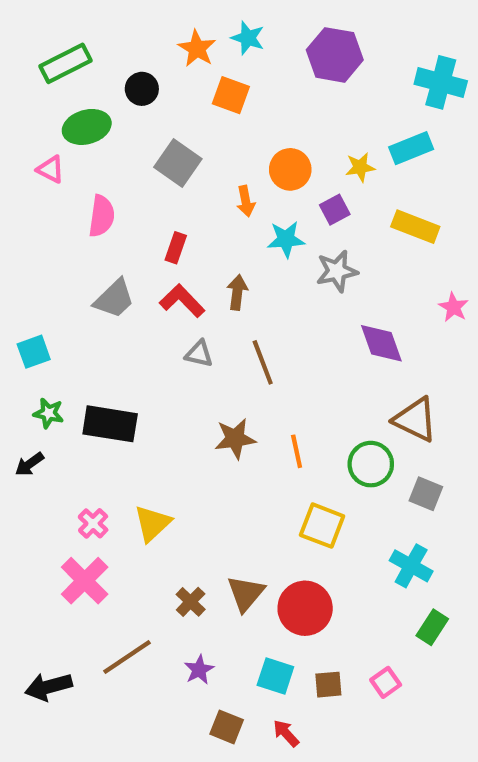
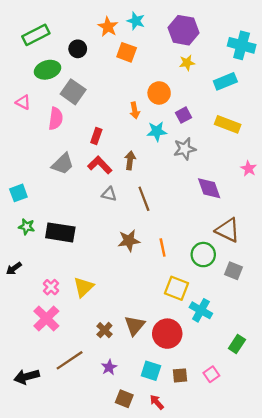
gray square: (178, 163) -> (73, 92), moved
yellow star: (360, 167) -> (187, 63), moved
pink triangle: (51, 169) -> (23, 102), moved
black arrow: (29, 464) -> (14, 268), moved
cyan cross: (411, 566) -> (201, 310), moved

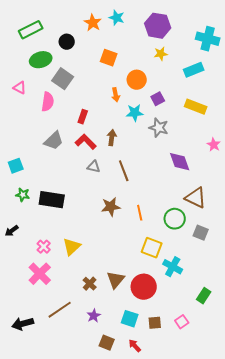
orange square: (127, 52) -> (109, 58), moved
gray star: (185, 149) -> (159, 128), turned 30

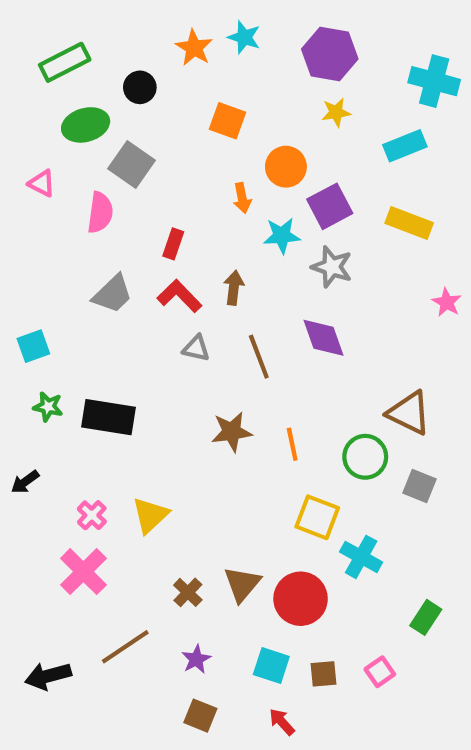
purple square: (158, 99) -> (330, 206), size x1.5
purple diamond: (180, 162) -> (323, 338), moved
brown square: (107, 343) -> (200, 716), moved

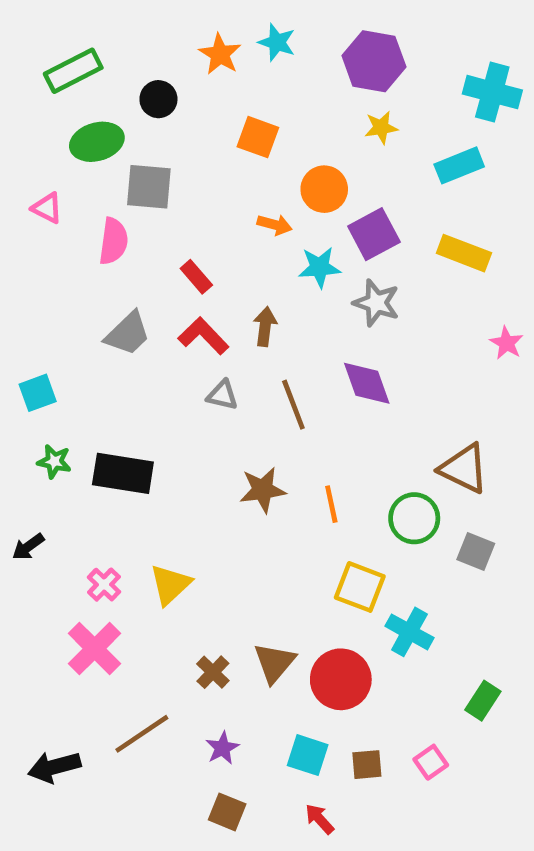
gray square: (131, 165) -> (149, 187), turned -30
orange arrow: (242, 198) -> (274, 225), turned -64
red rectangle: (173, 244) -> (196, 277), turned -60

